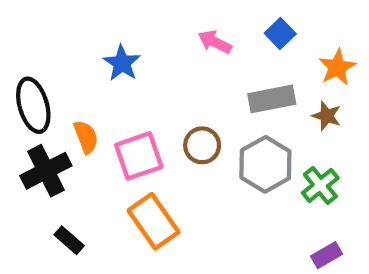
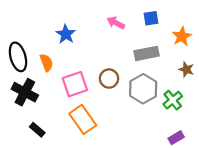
blue square: (280, 34) -> (151, 18), turned 35
brown star: (327, 116) -> (186, 69), moved
orange semicircle: (86, 137) -> (46, 63), moved
black cross: (46, 171) -> (25, 92), turned -35

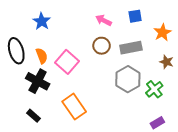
blue star: (66, 34) -> (42, 21), moved
brown circle: (109, 79) -> (102, 46), moved
pink square: (75, 84) -> (67, 62), moved, turned -30
black cross: (25, 92) -> (38, 81), moved

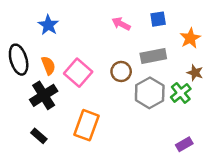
brown circle: (102, 46) -> (121, 71), moved
black cross: (38, 81) -> (44, 95), turned 30
green cross: (154, 89) -> (181, 93), moved
orange rectangle: (74, 107) -> (87, 125), turned 55

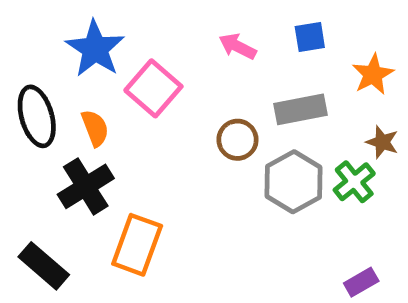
blue star: (48, 25) -> (95, 49), size x1.4
pink square: (78, 73) -> (153, 88), moved
orange rectangle: (87, 125) -> (137, 245), moved
black rectangle: (39, 136) -> (44, 266), moved, size x1.5

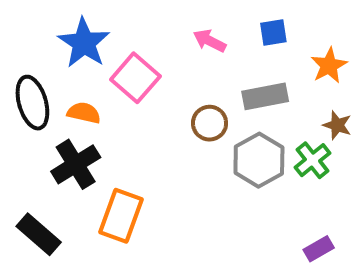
orange semicircle: (95, 128) -> (84, 113), turned -56

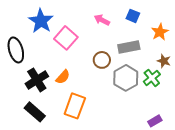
blue square: (273, 33) -> (133, 16), turned 32
orange semicircle: (84, 113) -> (63, 77), moved, turned 119
orange rectangle: (121, 216) -> (75, 106), moved
black rectangle: (39, 234) -> (35, 112), moved

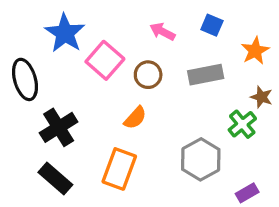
brown circle: (102, 60) -> (148, 75), moved
orange semicircle: (63, 77) -> (135, 118), moved
gray hexagon: (126, 78) -> (201, 159), moved

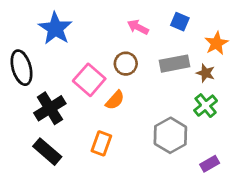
pink square: (105, 60) -> (89, 80), moved
brown star: (261, 97) -> (206, 73), moved
orange rectangle: (119, 169) -> (101, 143), size x0.7

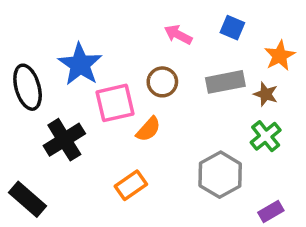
blue star: (55, 28) -> (80, 64), moved
pink square: (89, 80) -> (115, 103), turned 36
orange rectangle: (101, 143) -> (131, 185), turned 35
black rectangle: (47, 152) -> (28, 199), moved

